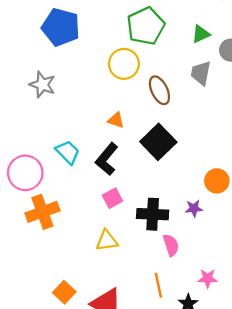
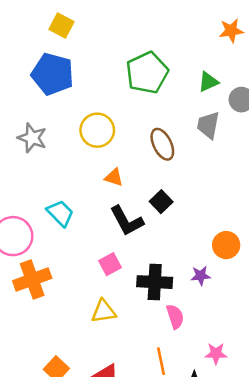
yellow circle: (124, 64) -> (97, 130), moved
black square: (158, 142) -> (161, 202), size x0.6
black L-shape: (107, 159) -> (127, 221), moved, turned -68

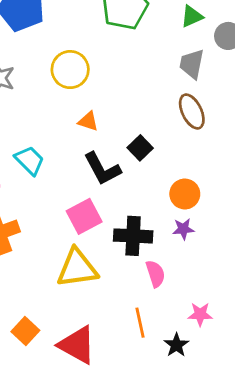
brown ellipse: (162, 144) -> (192, 111), moved
orange circle: (226, 245) -> (185, 194), moved
pink square: (110, 264) -> (84, 216), size x1.4
yellow triangle: (104, 311) -> (77, 268), size x1.5

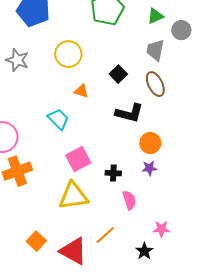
black square: (140, 148) -> (118, 74), moved
cyan trapezoid: (30, 160) -> (58, 119), moved
black L-shape: (102, 169) -> (129, 113), moved, turned -48
black cross: (133, 236) -> (113, 173), size x0.6
orange line: (140, 323) -> (105, 235), moved, turned 60

